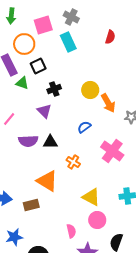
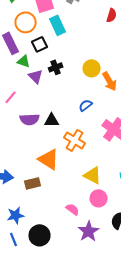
cyan rectangle: (68, 42) -> (58, 25), moved
purple triangle: (44, 111) -> (36, 76), moved
orange cross: (73, 162) -> (75, 140), size x1.5
pink semicircle: (71, 231) -> (73, 209), turned -40

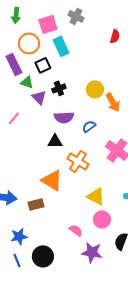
purple semicircle: (30, 119) -> (64, 117), moved
purple star: (89, 231) -> (92, 252), turned -30

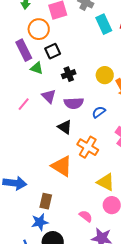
cyan rectangle: (61, 46) -> (104, 24), moved
purple triangle: (39, 97) -> (49, 96), moved
black triangle: (55, 141) -> (65, 127), turned 35
brown rectangle: (36, 204) -> (46, 201), moved, turned -63
blue star: (19, 236) -> (40, 222), moved

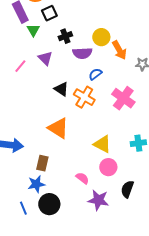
green triangle: (37, 68) -> (33, 30), turned 40
purple semicircle: (74, 103) -> (82, 53), moved
orange cross: (88, 147) -> (84, 97), moved

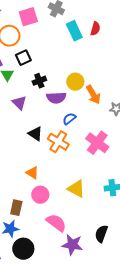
orange triangle: (58, 128) -> (32, 173), size x0.6
pink circle: (108, 167) -> (40, 195), moved
pink semicircle: (82, 178) -> (56, 223), size x1.5

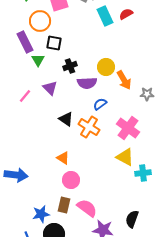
red semicircle: (95, 29) -> (126, 14), turned -136
black square: (23, 58) -> (54, 43), turned 35
yellow triangle: (76, 189) -> (125, 157), moved
brown rectangle: (16, 208) -> (64, 205), moved

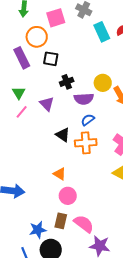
green triangle: (38, 60) -> (19, 93), moved
blue semicircle: (100, 104) -> (88, 120), moved
orange cross: (89, 127) -> (86, 143), turned -35

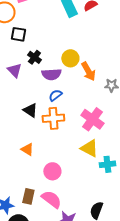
black cross: (67, 82) -> (34, 57), turned -32
purple triangle: (47, 104) -> (14, 70), moved
pink circle: (68, 196) -> (52, 171), moved

